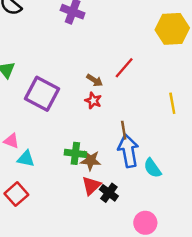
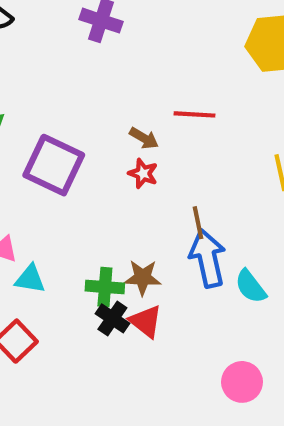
red line: (124, 68) -> (194, 114), turned 55
green cross: (75, 153) -> (105, 287), moved
red triangle: (91, 186) -> (146, 321), turned -36
black cross: (109, 193) -> (112, 318), moved

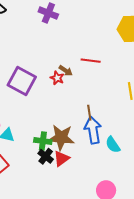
red star: (143, 174) -> (57, 78), moved
brown star: (143, 278) -> (61, 137), size x1.5
red triangle: (146, 321) -> (61, 159), turned 42

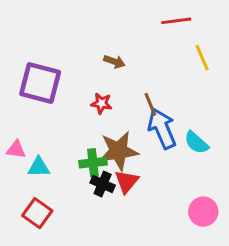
red line: (91, 61) -> (176, 21), moved
brown arrow: (66, 71) -> (114, 62), moved
red star: (57, 78) -> (101, 103), moved

